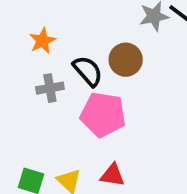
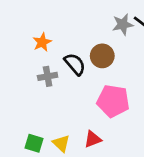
pink pentagon: (103, 115) -> (113, 101), moved
red triangle: (112, 175) -> (93, 139), turned -30

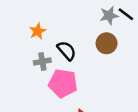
brown circle: (102, 56) -> (107, 43), moved
pink pentagon: (113, 101) -> (63, 83), moved

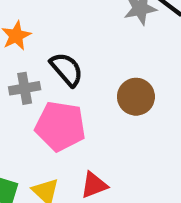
brown circle: (107, 43) -> (136, 97), moved

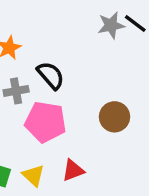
brown circle: (136, 97) -> (115, 117), moved

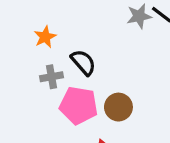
brown circle: (115, 117) -> (118, 107), moved

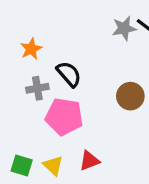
brown circle: (118, 107) -> (130, 96), moved

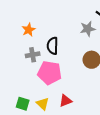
gray star: (124, 28) -> (88, 29), moved
black semicircle: (69, 74) -> (53, 46), turned -138

